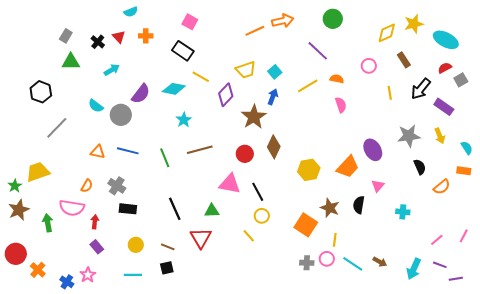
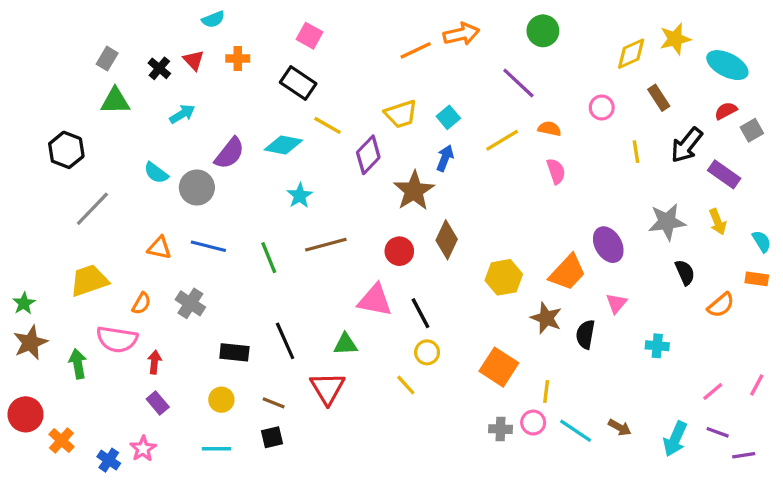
yellow trapezoid: (38, 172) -> (89, 281), moved
brown star: (330, 208) -> (546, 318), moved
black rectangle: (128, 209) -> (234, 352), moved

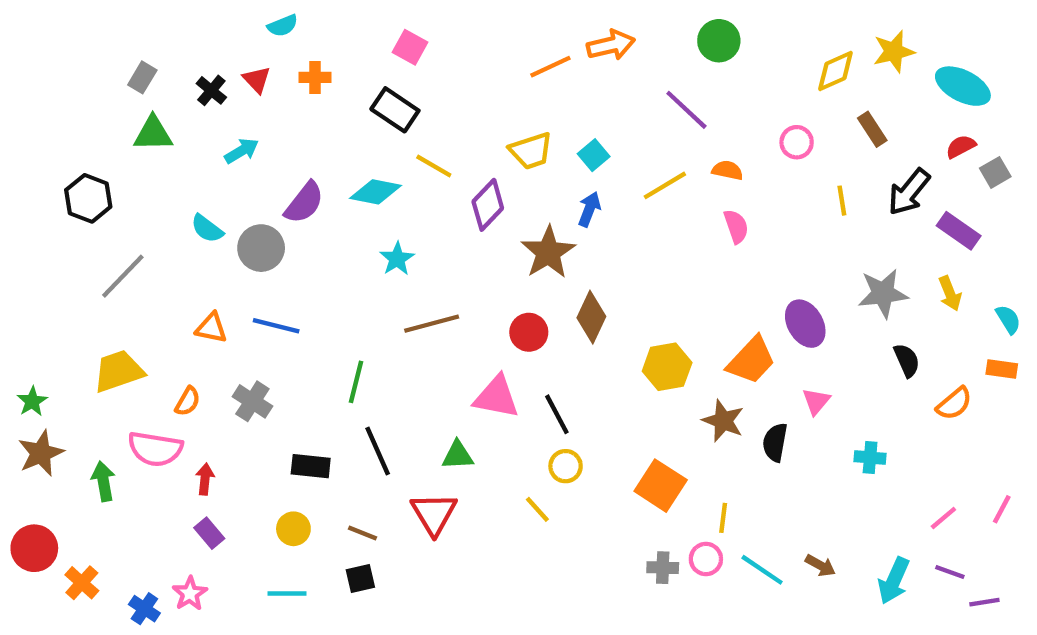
green line: (269, 258) -> (356, 382), moved, turned 36

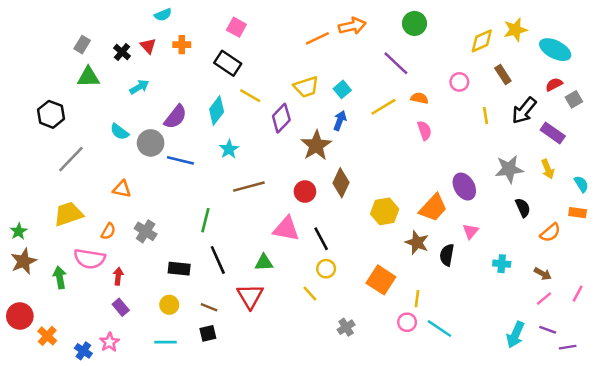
cyan diamond: (375, 192) -> (217, 111), turned -64
blue line: (276, 326) -> (180, 160), moved
brown arrow: (820, 565) -> (543, 274), moved
gray cross: (663, 568) -> (346, 327), moved, turned -35

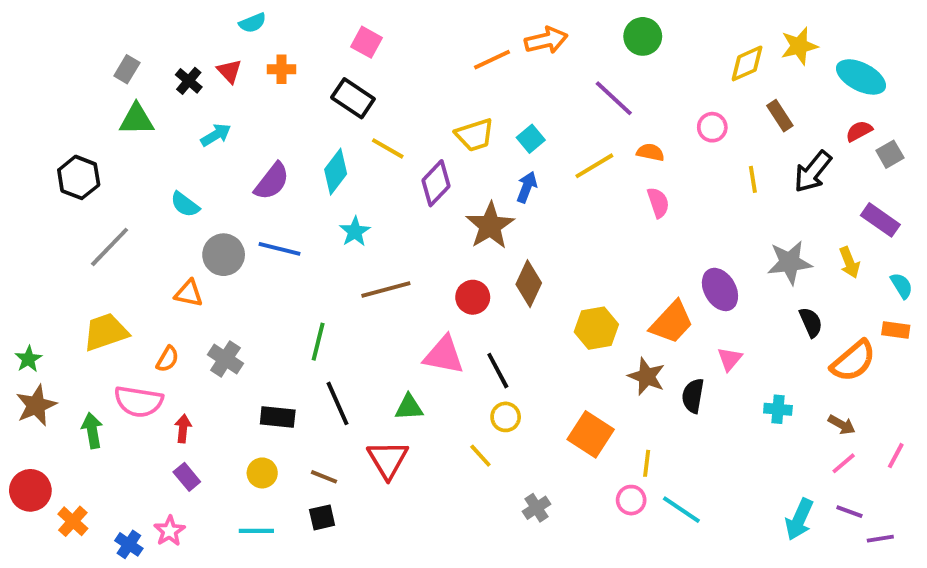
purple rectangle: (553, 133) -> (880, 220), moved
gray circle: (151, 143) -> (224, 255), moved
orange semicircle: (550, 233) -> (853, 361), size x1.4

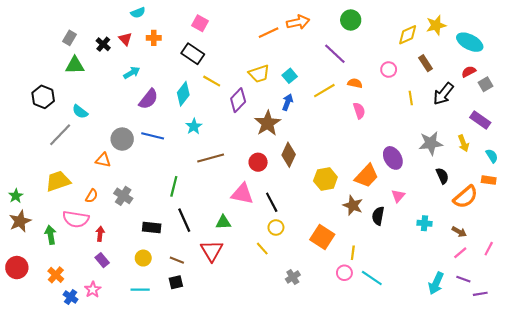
cyan arrow: (216, 135) -> (132, 73), moved
cyan semicircle: (185, 204) -> (80, 112), moved
orange cross: (73, 521) -> (56, 275), moved

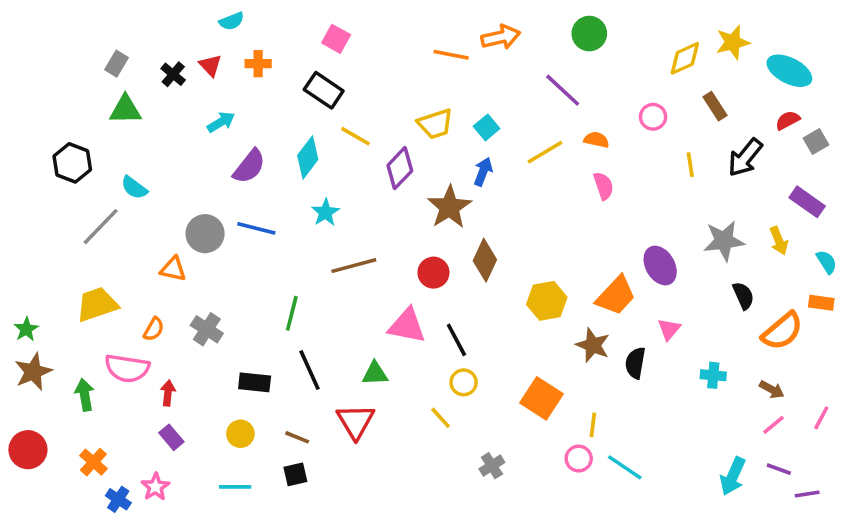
orange line: (269, 33) -> (451, 55), turned 36

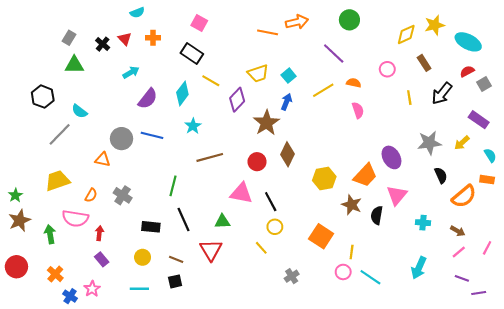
yellow arrow: (779, 241) -> (462, 143), turned 70
pink triangle: (669, 329) -> (397, 195), size x1.5
cyan arrow: (733, 476) -> (419, 268), moved

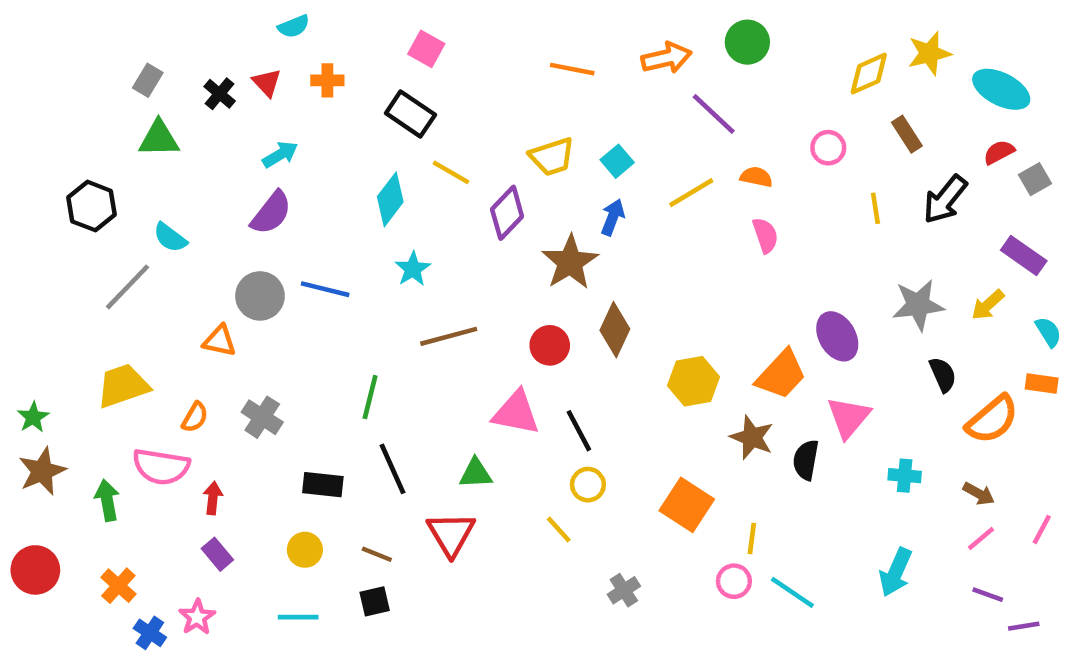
orange arrow: (297, 22) -> (667, 58), moved
purple semicircle: (148, 99) -> (271, 213), moved

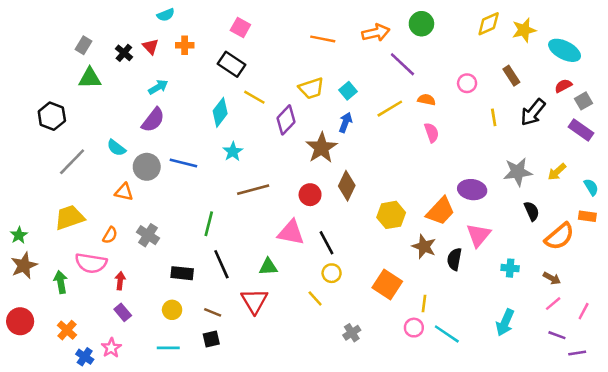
yellow diamond: (869, 74) -> (489, 24), moved
cyan semicircle: (170, 238) -> (116, 148), moved
purple rectangle: (1024, 255) -> (581, 130), moved
purple ellipse: (837, 336) -> (472, 190), turned -52
pink line: (1042, 530) -> (584, 311), moved

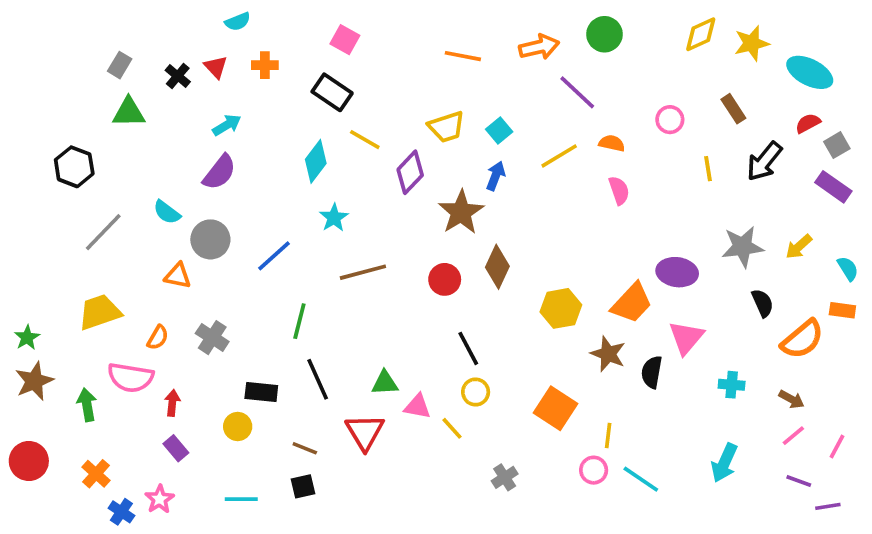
blue line: (183, 163) -> (274, 256), moved, turned -56
pink triangle: (291, 233) -> (417, 407), moved, size x0.7
yellow circle: (172, 310) -> (238, 426), moved

